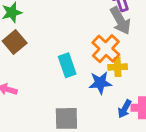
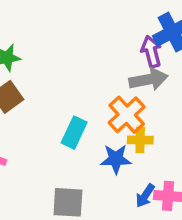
gray arrow: (120, 21) -> (148, 79), turned -76
cyan rectangle: (67, 65) -> (74, 133), turned 40

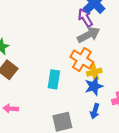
blue star: (116, 159) -> (94, 86), moved
blue arrow: (145, 196) -> (95, 111), moved

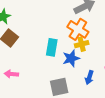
yellow cross: (94, 72) -> (82, 44), moved
blue star: (94, 86) -> (71, 58), moved

